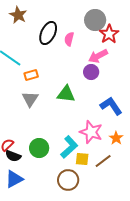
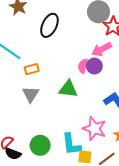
pink semicircle: (69, 39) -> (83, 66), moved
cyan L-shape: (69, 147) -> (71, 144), turned 125

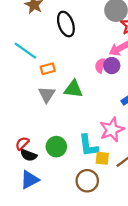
black ellipse: (49, 25) -> (66, 24), turned -45
green triangle: (68, 89) -> (73, 89), moved
pink star: (94, 129) -> (112, 130), turned 30

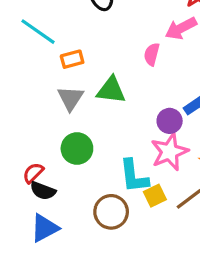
purple circle: (112, 66) -> (170, 121), moved
green circle: (56, 147) -> (77, 149), moved
yellow square: (102, 158) -> (155, 196), turned -32
brown circle: (87, 181) -> (111, 212), moved

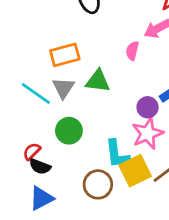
cyan line: (38, 32) -> (36, 93), moved
orange rectangle: (72, 59) -> (65, 55), size x1.5
yellow square: (155, 196) -> (135, 171), size x1.6

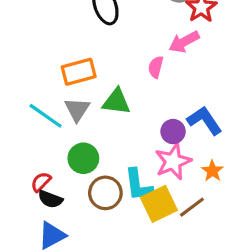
brown circle: (98, 184) -> (105, 193), moved

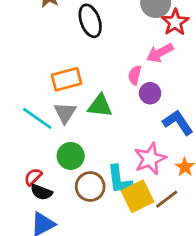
purple circle: (173, 132) -> (150, 93), moved

